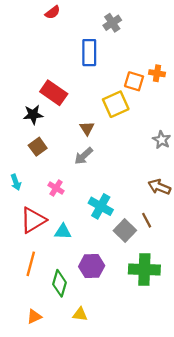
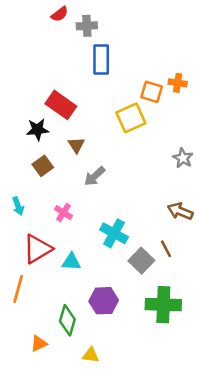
gray cross: (112, 23) -> (87, 26), moved, turned 30
brown triangle: (87, 128) -> (76, 145), moved
orange line: (31, 264) -> (18, 289), moved
orange triangle: (34, 317) -> (39, 344), moved

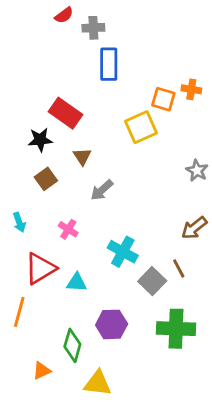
brown arrow: (180, 211) -> (194, 228), turned -60
yellow triangle: (91, 355) -> (98, 383), size x1.5

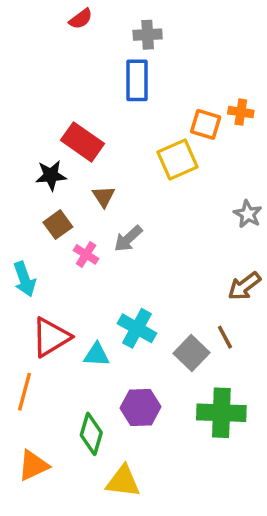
gray cross: (93, 28) -> (148, 35), moved
cyan arrow: (19, 222) -> (24, 279), size x1.4
pink cross: (68, 229) -> (86, 254), moved
cyan cross: (123, 252) -> (137, 328), moved
orange triangle: (42, 371) -> (33, 466), moved, size x1.4

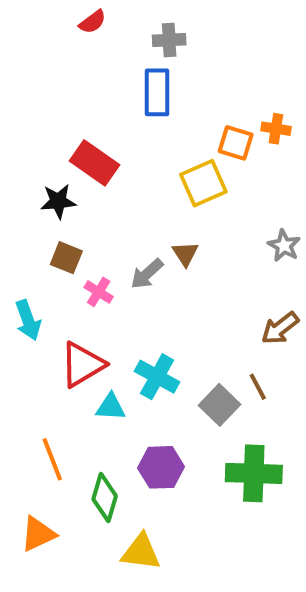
brown triangle: (104, 196) -> (185, 254), moved
brown square: (58, 225) -> (66, 258), turned -32
red triangle: (51, 337) -> (82, 365), moved
orange line: (24, 392) -> (52, 459), moved, turned -36

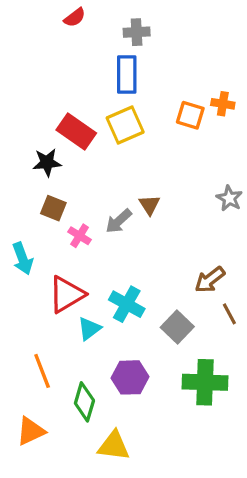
yellow square: (203, 183) -> (125, 125), moved
brown arrow: (280, 328) -> (210, 280), moved
brown line: (258, 387) -> (229, 314), moved
cyan triangle: (111, 407) -> (89, 329), turned -40

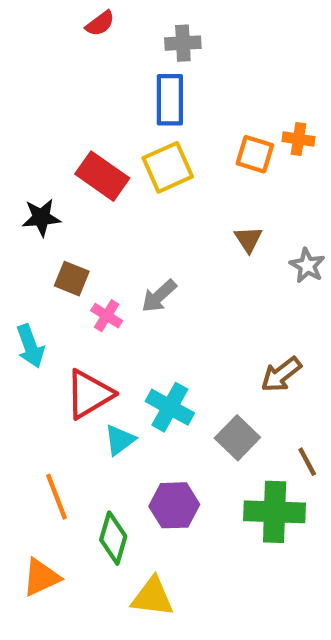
black star: (47, 162) -> (41, 218), moved
brown triangle: (150, 205) -> (248, 239), moved
brown line: (229, 314) -> (307, 462), moved

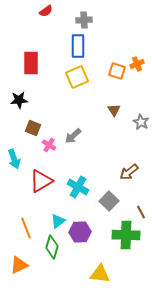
orange cross: (299, 139) -> (137, 64), turned -32
red rectangle: (102, 176) -> (31, 63), moved, turned 55
cyan triangle: (120, 440) -> (58, 221), moved
yellow triangle: (152, 597) -> (100, 274), moved

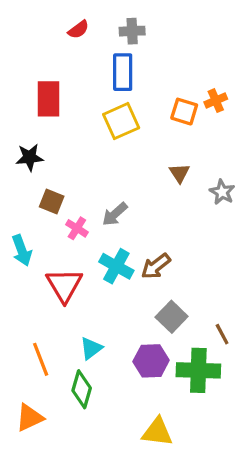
red semicircle: (46, 11) -> (78, 30), moved
brown arrow: (129, 172) -> (156, 266), moved
red triangle: (41, 181) -> (64, 285), turned -30
cyan cross: (78, 187) -> (116, 266), moved
purple hexagon: (80, 232) -> (151, 361), moved

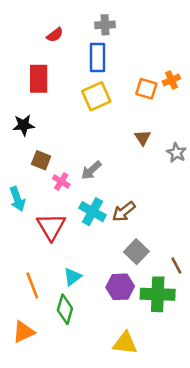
red semicircle: (78, 30) -> (55, 35), moved

